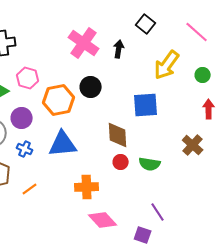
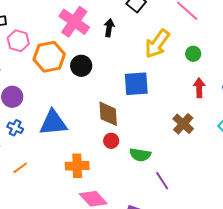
pink hexagon: (28, 78) -> (18, 41), moved
orange hexagon: (59, 100) -> (49, 57), moved
green semicircle: (150, 164) -> (140, 155), moved
purple line: (158, 212) -> (162, 181), moved

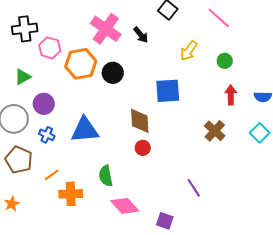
black arrow: (109, 28) -> (141, 35), turned 132
yellow arrow: (157, 44) -> (189, 51), size x0.7
green semicircle: (140, 155) -> (106, 176), moved, turned 70
orange cross: (77, 166) -> (71, 194), moved

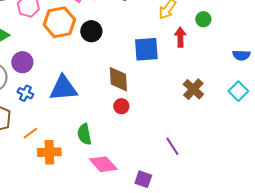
red arrow: (231, 95) -> (180, 37), moved

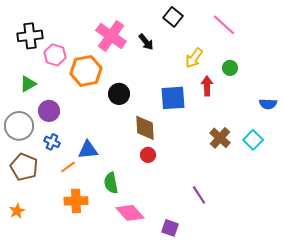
black circle: (91, 31) -> (119, 94), moved
blue triangle: (63, 88) -> (88, 150), moved, size x0.7
cyan square: (238, 91) -> (253, 140), moved
orange line: (30, 133) -> (68, 167), moved

